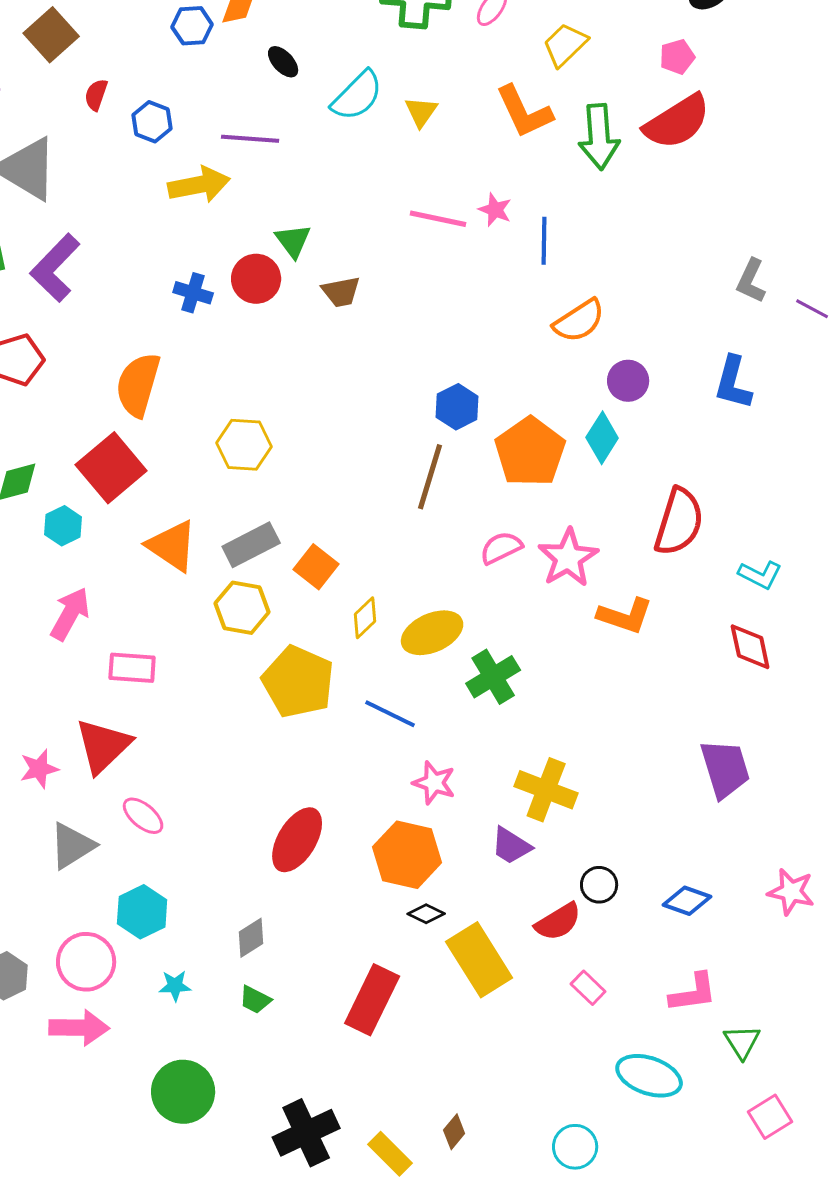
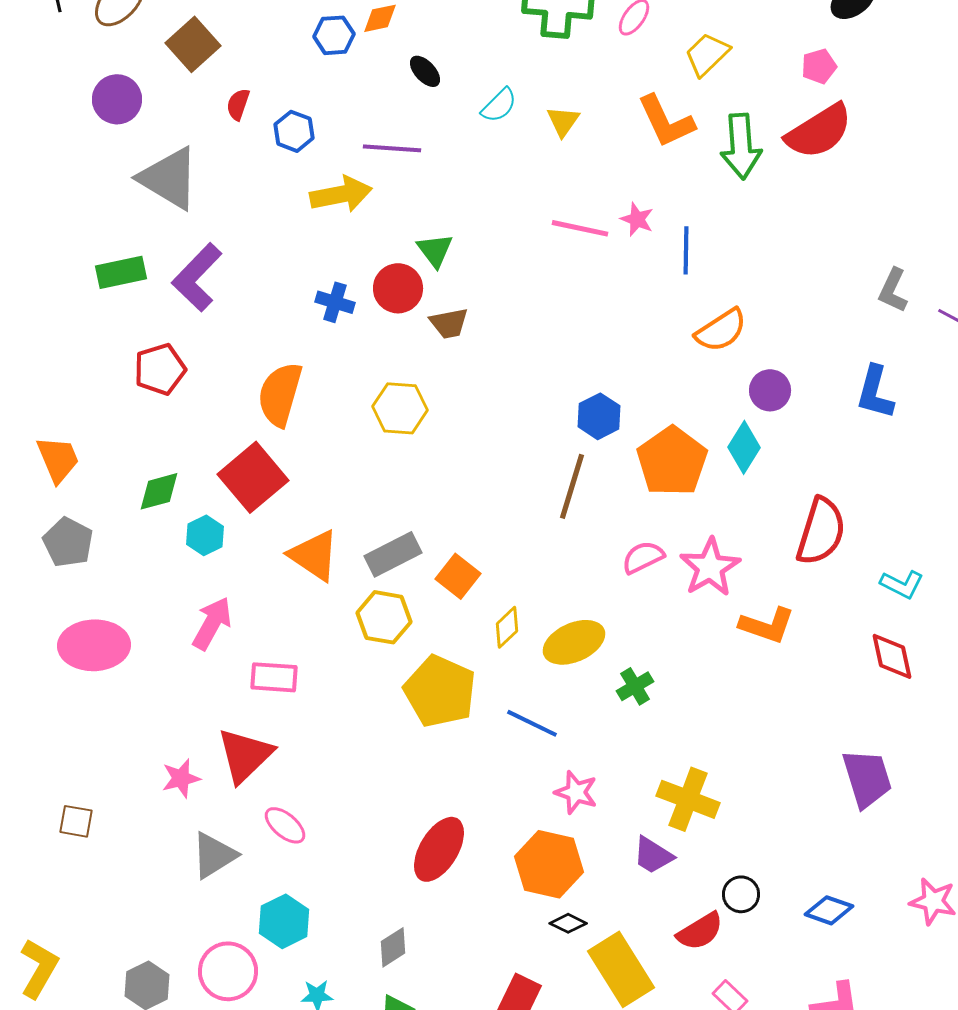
cyan semicircle: (357, 96) -> (499, 105), size x0.7
brown trapezoid: (341, 292) -> (449, 323), moved
yellow hexagon: (244, 445) -> (400, 408), moved
green cross: (493, 677) -> (635, 686), size x0.7

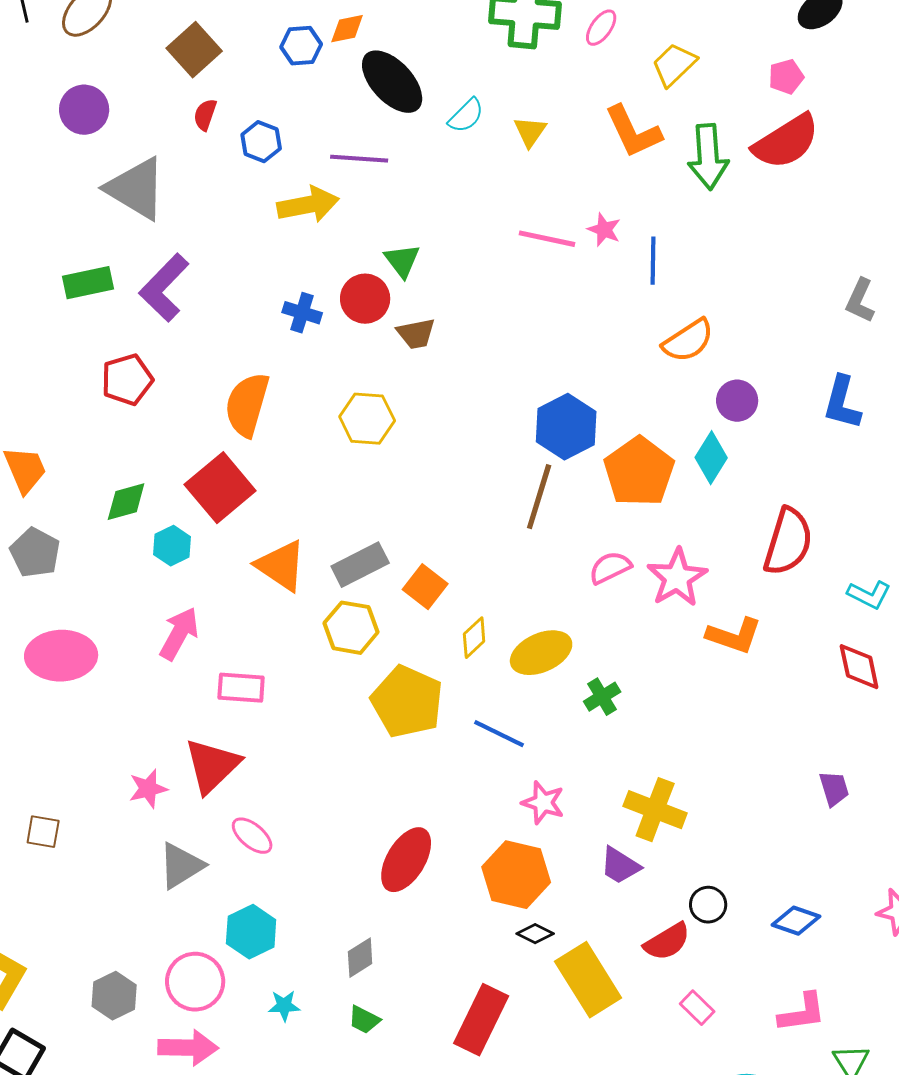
brown square: (193, 44) -> (194, 50), moved
black ellipse: (425, 71) -> (392, 82), size x2.0
blue hexagon: (599, 416) -> (566, 427), size x1.4
purple trapezoid: (867, 778) -> (834, 789), size x0.6

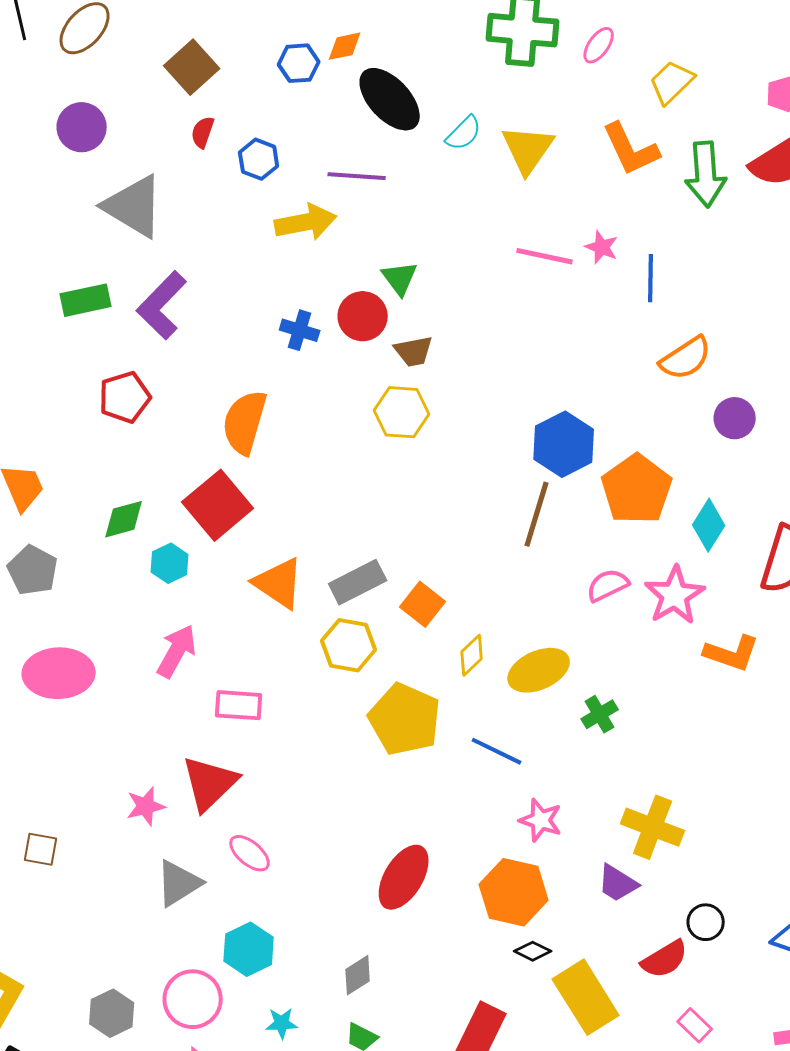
yellow triangle: (530, 132) -> (528, 149), size x1.6
yellow hexagon: (367, 419) -> (402, 412), moved
cyan diamond: (711, 458) -> (709, 525), moved

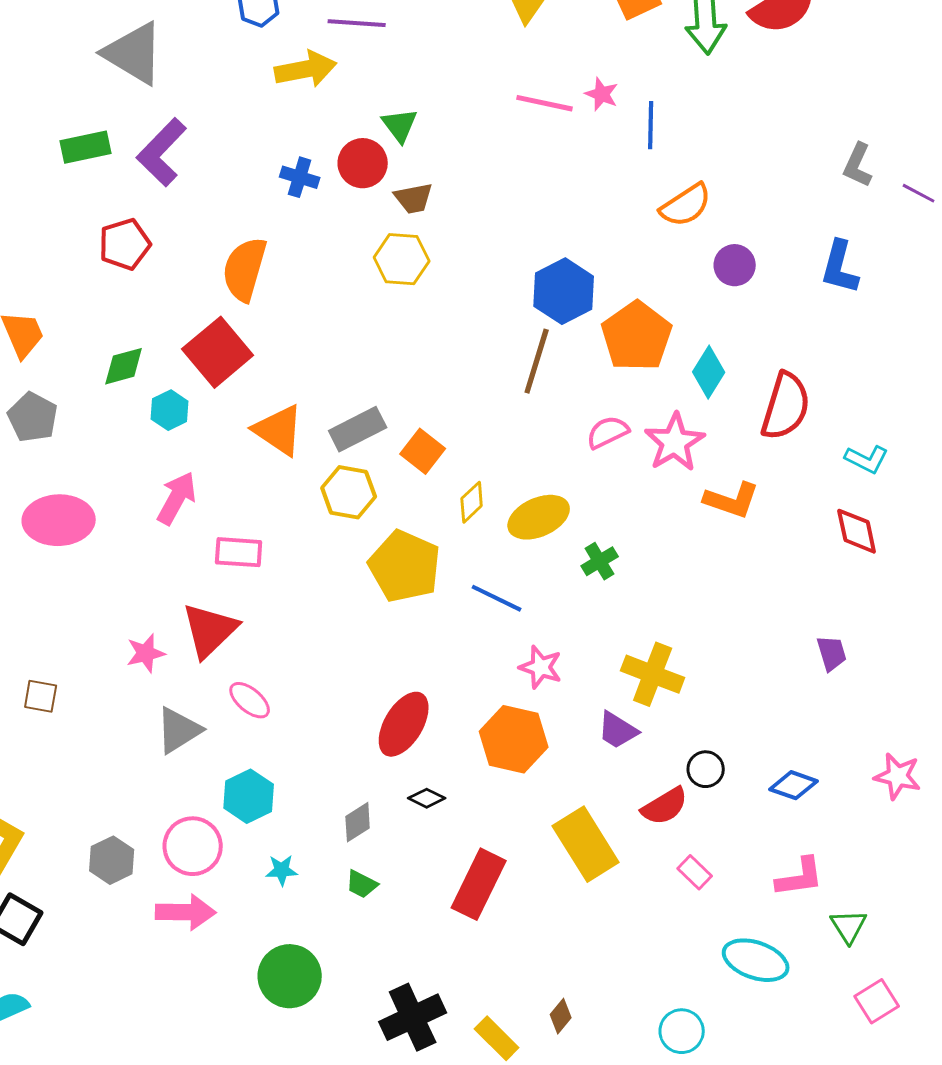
black diamond: (533, 951) -> (427, 798), moved

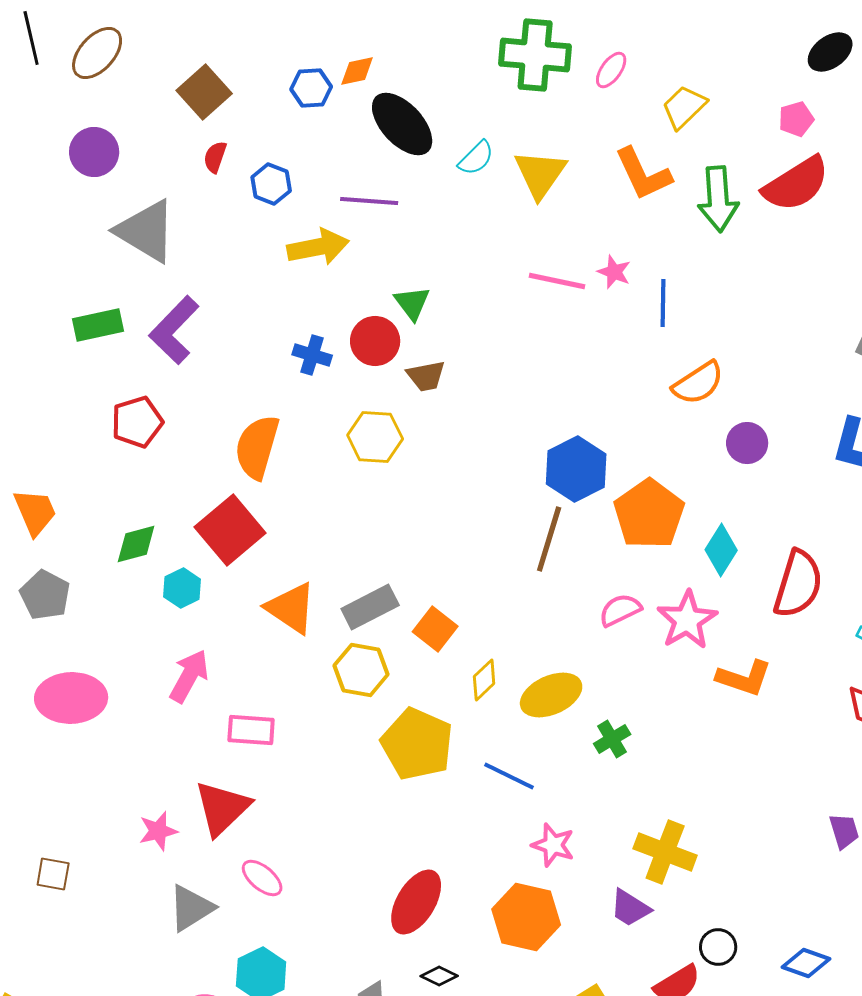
yellow hexagon: (402, 259) -> (375, 437), moved

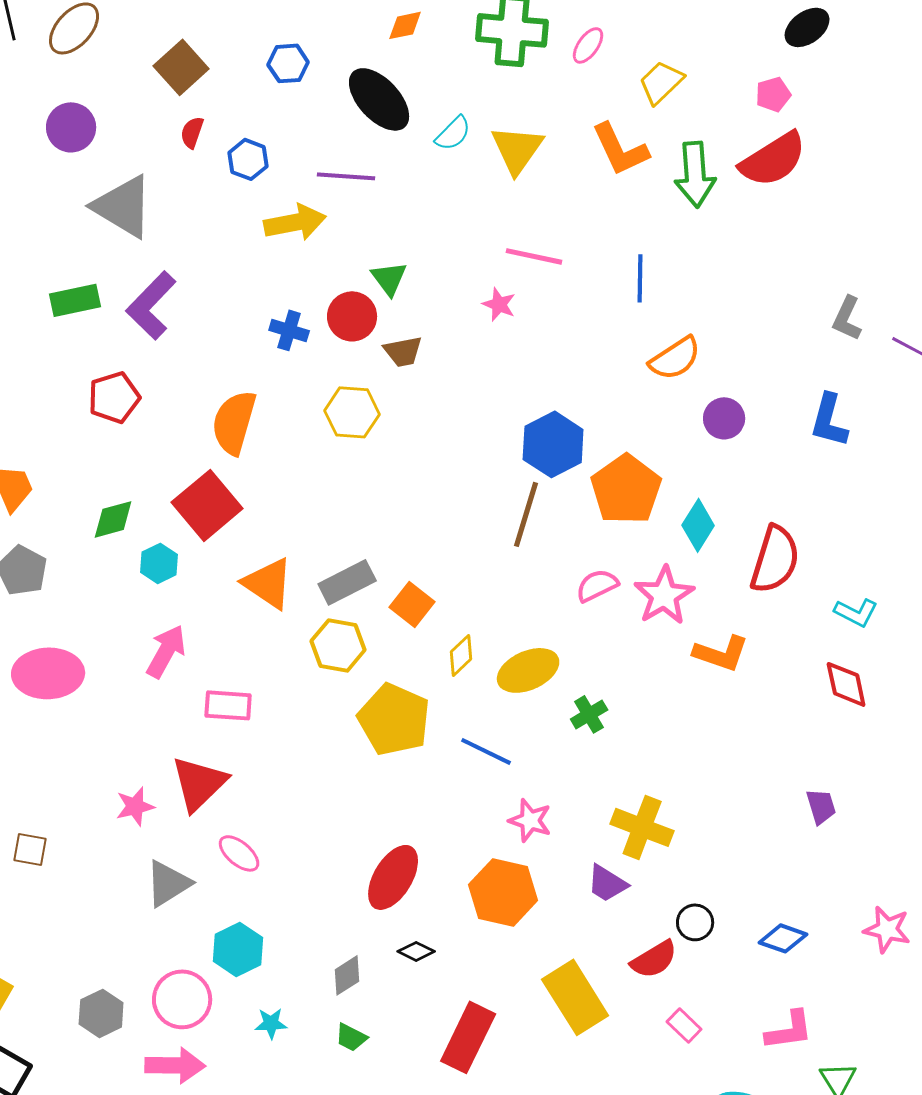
orange diamond: (357, 71) -> (405, 25), moved
pink star: (614, 272) -> (499, 304), moved

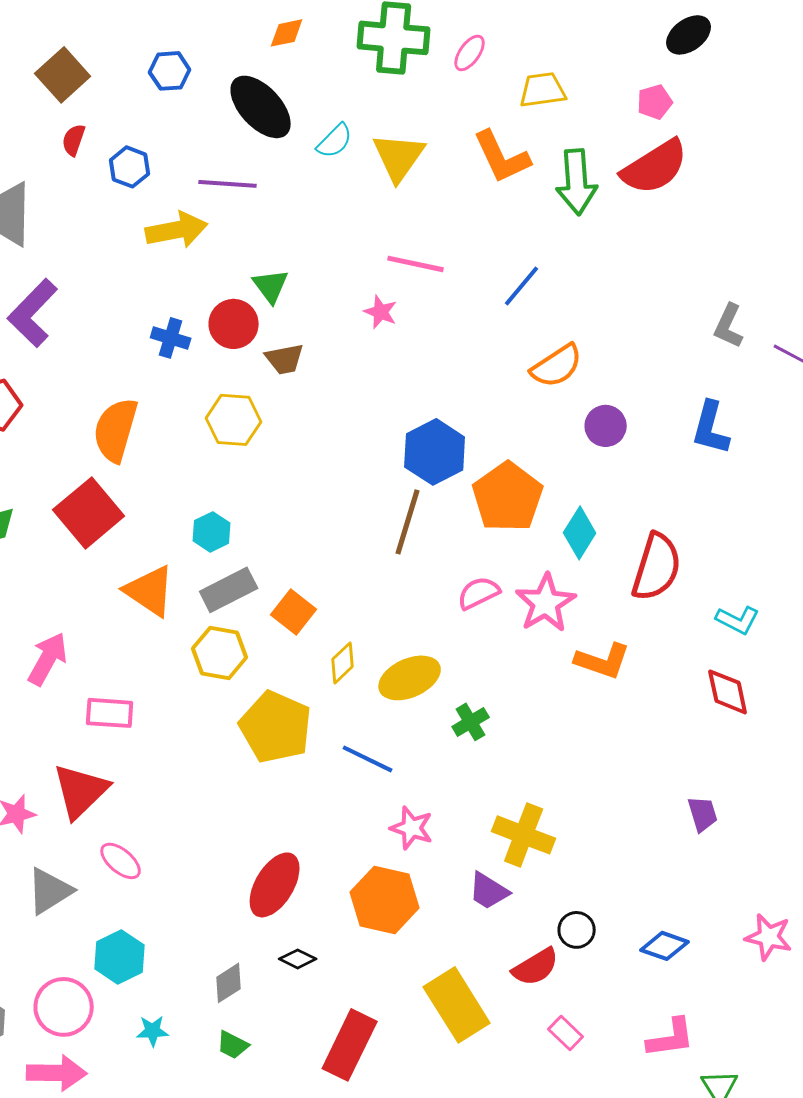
yellow trapezoid: (661, 82) -> (543, 90), turned 36
blue line: (640, 278) -> (522, 286), turned 39
cyan hexagon: (159, 563) -> (212, 532), moved

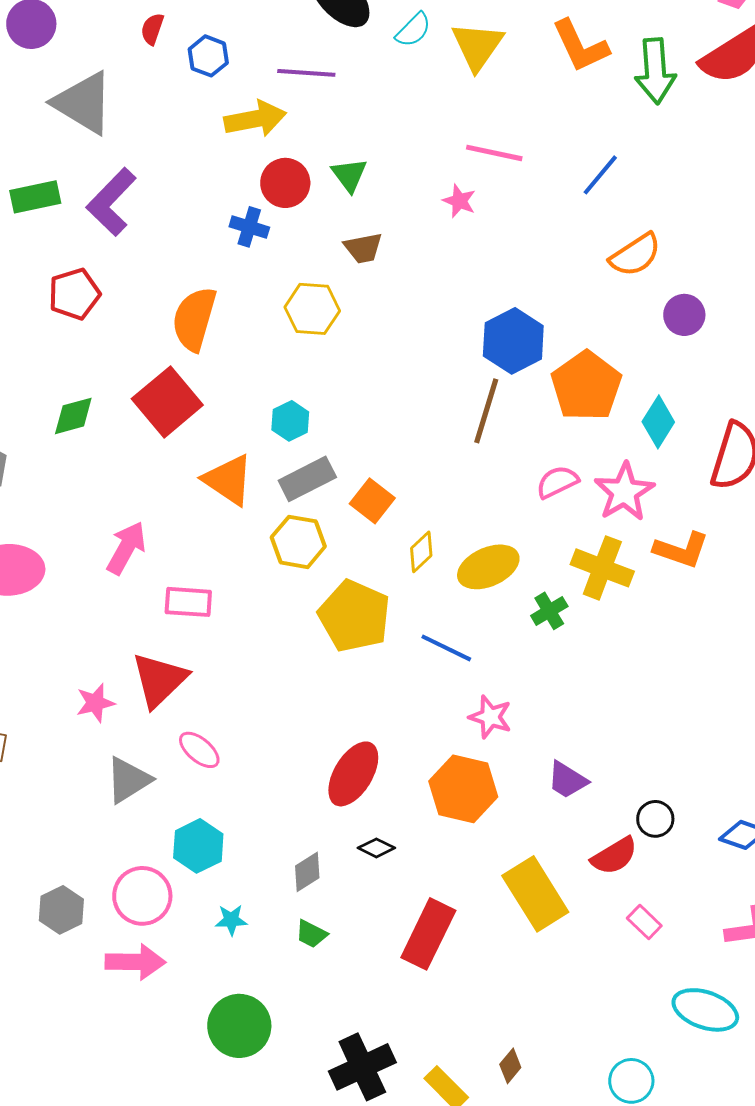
red circle: (234, 324) -> (285, 183), moved
yellow cross: (524, 835) -> (602, 568), moved

